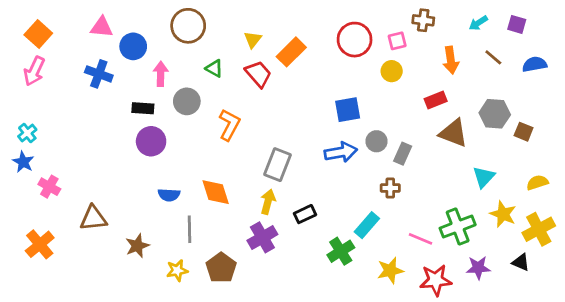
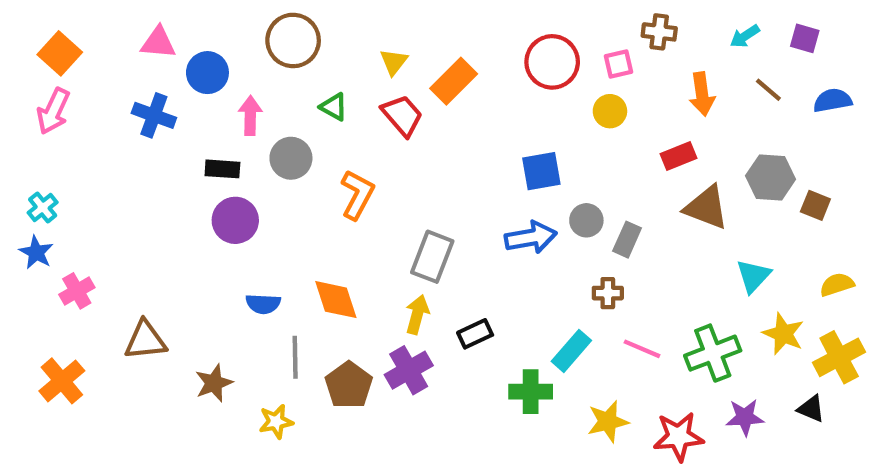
pink cross: (49, 187) -> (77, 291), turned 30
pink line: (420, 239) -> (642, 349), moved
green cross: (341, 251) -> (531, 392), turned 32
brown pentagon: (221, 268) -> (349, 385), moved

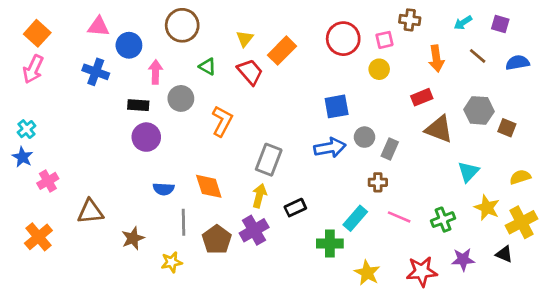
green cross: (713, 353) -> (443, 220), size x0.7
yellow star: (608, 422) -> (367, 273), moved, turned -30

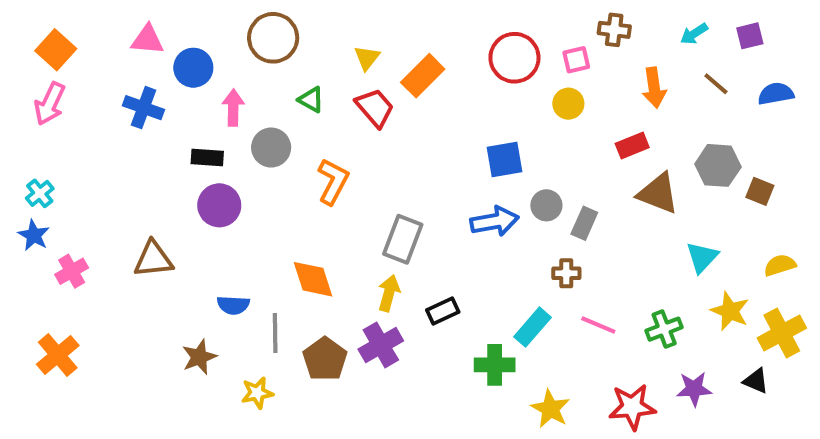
purple square: (500, 24) -> (750, 36), turned -30
blue semicircle: (164, 189) -> (233, 305), moved
brown triangle: (90, 212) -> (153, 259), moved

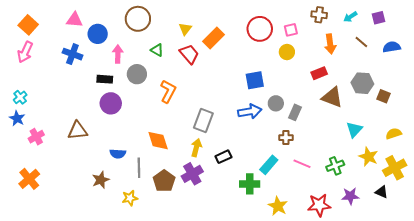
brown cross: (614, 30) -> (319, 15), moved

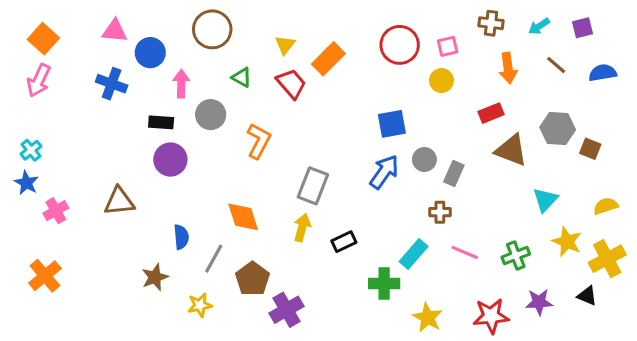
blue arrow: (250, 111) -> (384, 172), turned -45
blue semicircle: (118, 154) -> (181, 237), turned -98
gray line: (139, 168) -> (214, 259), turned 30
purple cross: (192, 174) -> (287, 310), moved

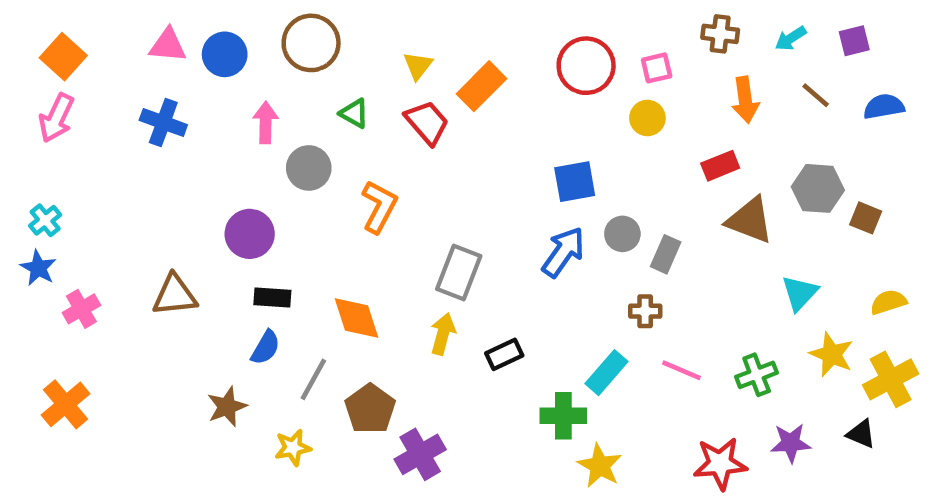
blue circle: (150, 53) -> (225, 54), moved
black rectangle: (161, 122) -> (272, 298), moved
blue semicircle: (181, 237) -> (266, 348), turned 35
yellow star: (428, 318) -> (600, 466), moved

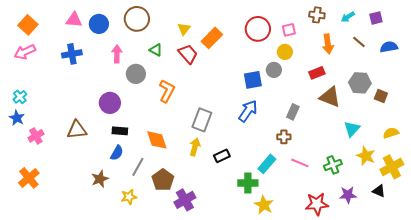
pink arrow: (56, 118) -> (25, 52), turned 40
blue cross: (163, 123) -> (72, 54), turned -30
gray circle: (622, 234) -> (274, 70), moved

